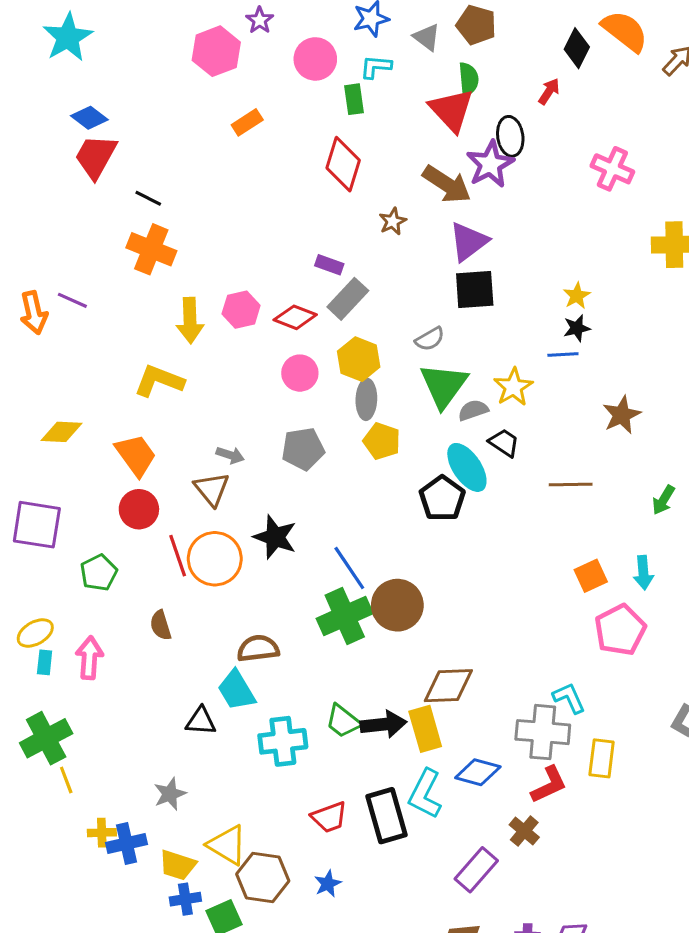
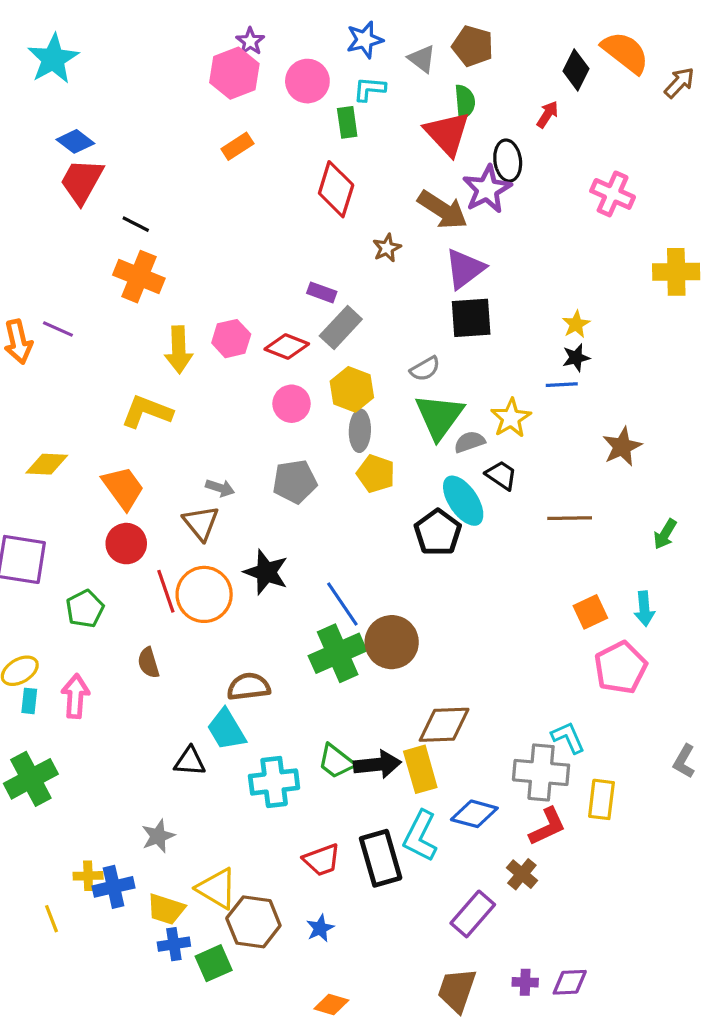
pink hexagon: (216, 51) -> (234, 73), moved
yellow line: (66, 780) -> (52, 919), moved

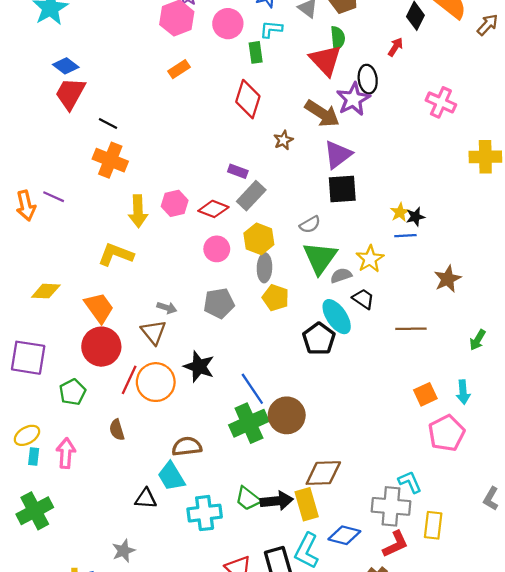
yellow star: (576, 324) -> (400, 212), moved
red circle: (126, 544) -> (101, 347), size x1.4
red line: (166, 591) -> (129, 380), turned 44

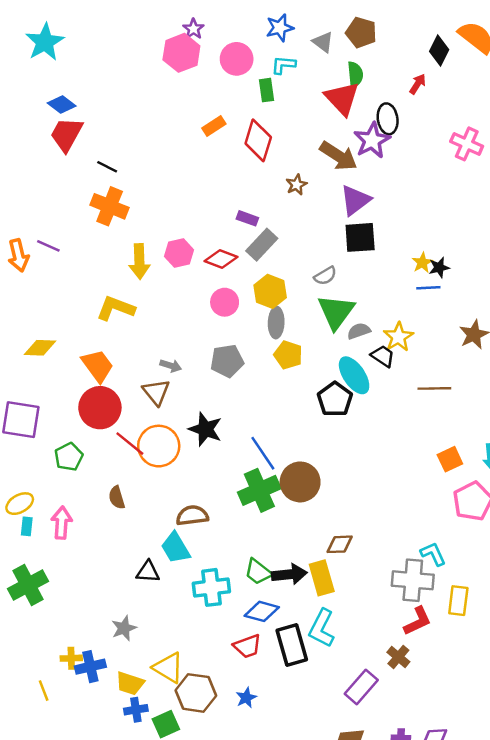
orange rectangle: (179, 69) -> (214, 126), moved
yellow star: (370, 259) -> (398, 337), moved
red line: (129, 380) -> (130, 444), turned -76
brown diamond: (323, 473) -> (340, 544), size x0.7
blue diamond: (344, 535) -> (262, 611), moved

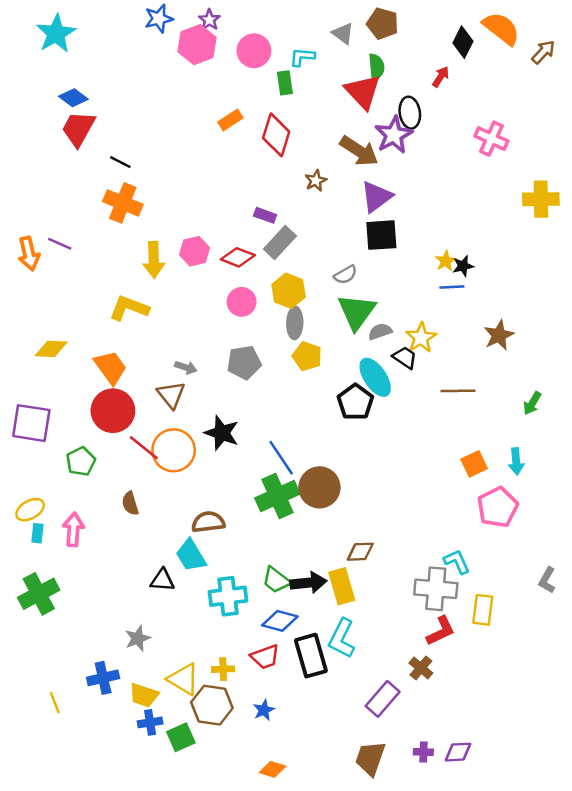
blue star: (280, 28) -> (159, 19), moved
yellow cross: (71, 658) -> (223, 669), moved

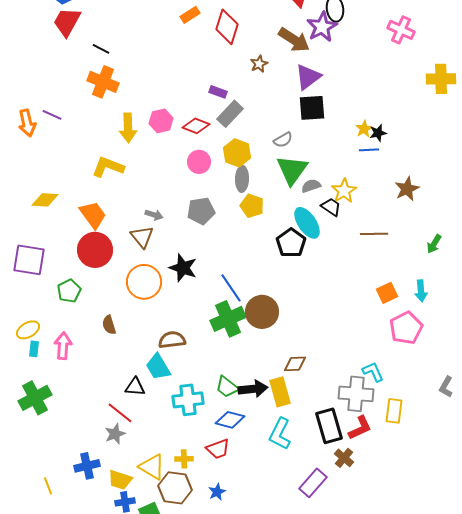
red line: (144, 448) -> (120, 413), moved
black rectangle: (311, 656) -> (329, 426), moved

